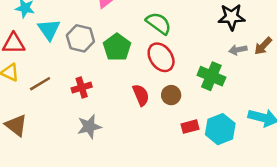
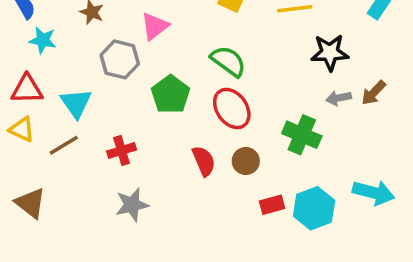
cyan triangle: (49, 30) -> (76, 103), moved
gray hexagon: (80, 38) -> (120, 59), moved

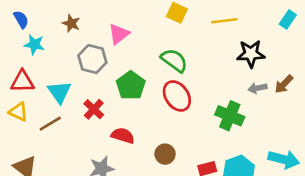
red cross: (122, 150) -> (94, 109), moved, turned -30
red semicircle: (204, 161) -> (123, 136), moved, turned -50
brown circle: (246, 161) -> (165, 154), moved

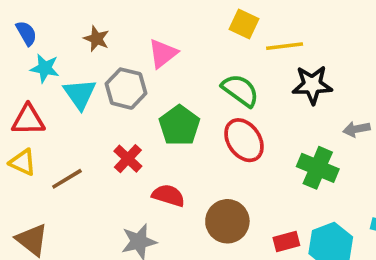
yellow line: (224, 21) -> (285, 46), moved
black star: (251, 54) -> (312, 85), moved
cyan triangle: (59, 92) -> (80, 94), moved
brown circle: (165, 154) -> (227, 221), size x1.5

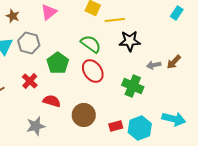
pink triangle: (163, 53) -> (49, 12), moved

